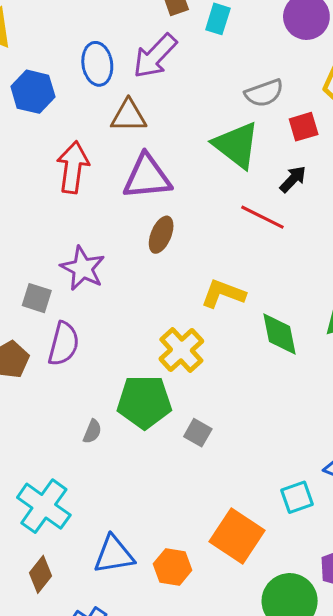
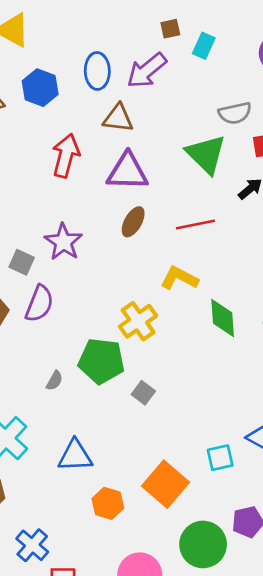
red line: (262, 217) -> (195, 225), moved, turned -45
blue triangle: (114, 555) -> (75, 456), moved

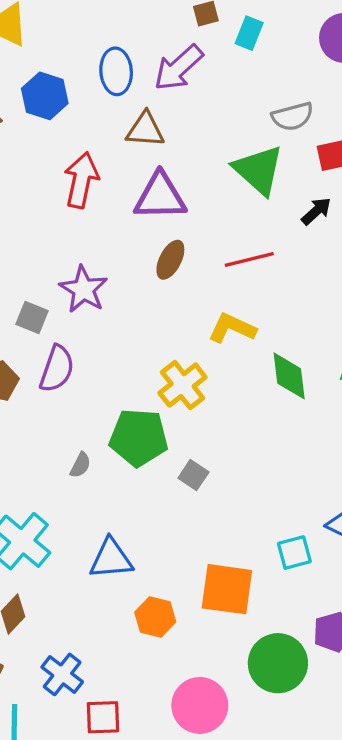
orange square: (165, 484) -> (227, 589), turned -30

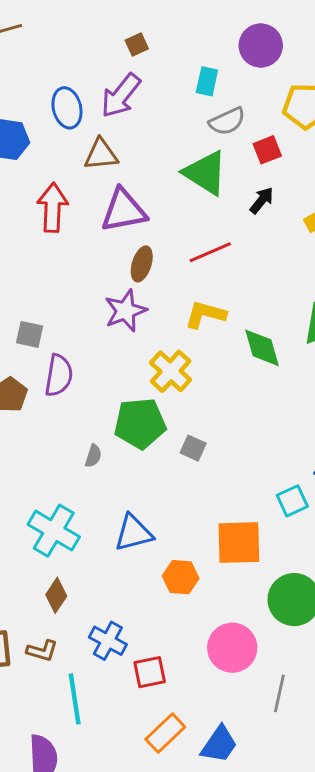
cyan rectangle: (249, 33) -> (207, 81), moved
purple star: (83, 289) -> (125, 311), moved, turned 30

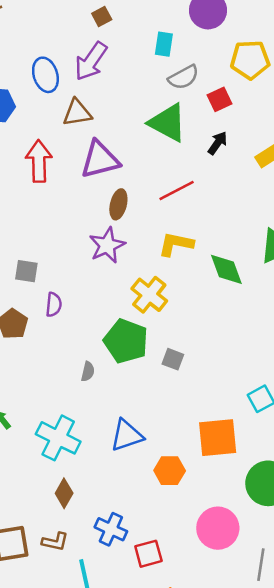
purple semicircle: (59, 375) -> (54, 305), size x0.7
green pentagon: (140, 423) -> (126, 341), turned 30

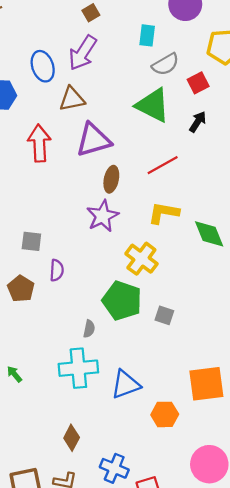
cyan cross: (58, 438) -> (78, 368), moved, turned -30

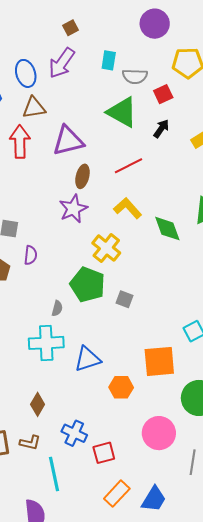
cyan rectangle: (147, 35) -> (109, 60), moved
gray semicircle: (165, 64) -> (135, 76), turned 30
brown triangle: (72, 99) -> (34, 108), moved
yellow L-shape: (164, 213) -> (128, 208), turned 36

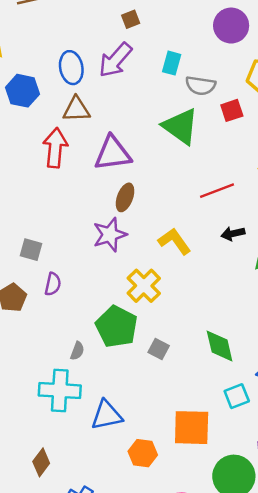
black arrow: (161, 129) -> (233, 234), moved, turned -144
red line: (129, 166) -> (217, 191), moved
green diamond: (167, 229) -> (220, 346), moved

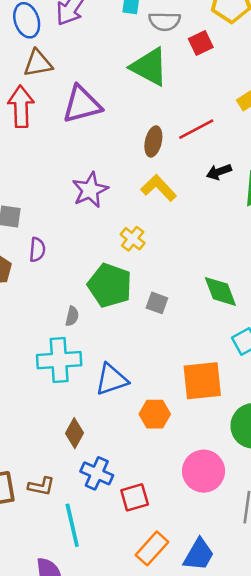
brown ellipse: (125, 197) -> (153, 141), moved
yellow cross: (144, 286) -> (133, 239), size x0.7
brown diamond: (41, 462) -> (74, 433), moved

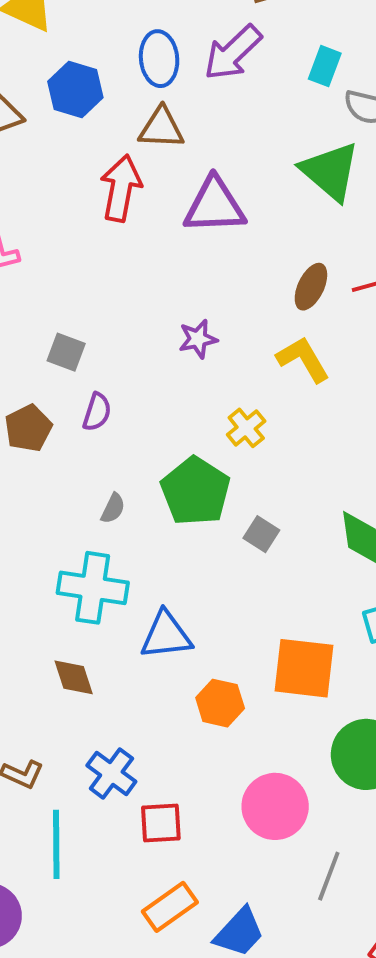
purple star: (90, 190) -> (198, 339), size x0.7
gray semicircle: (72, 316) -> (113, 508), moved
brown diamond: (74, 433) -> (74, 677), moved, turned -60

